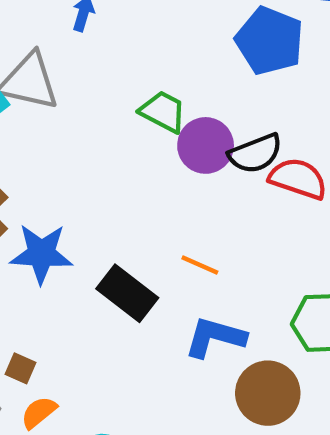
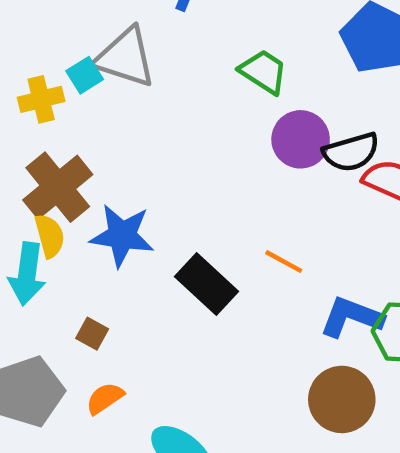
green trapezoid: (163, 112) -> (263, 72), moved
blue L-shape: (215, 337) -> (352, 317), moved
brown square: (21, 368) -> (92, 334), moved

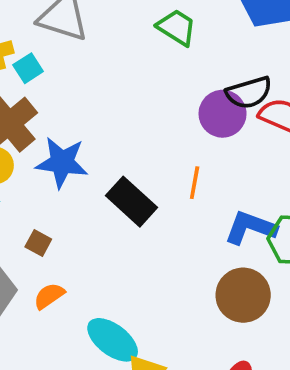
cyan square: (85, 75) -> (28, 68), moved
purple circle: (301, 139) -> (223, 114), moved
orange line: (284, 262) -> (195, 183), turned 72

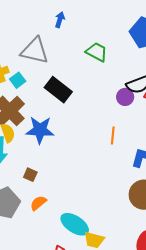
purple circle: (223, 114) -> (125, 97), size x0.7
black rectangle: (132, 202) -> (58, 90), moved

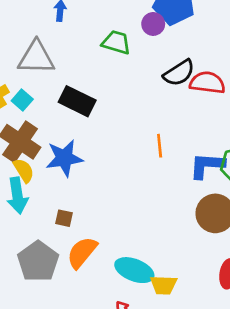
purple circle: (125, 97) -> (153, 24), moved
orange semicircle: (38, 203) -> (82, 252), size x1.5

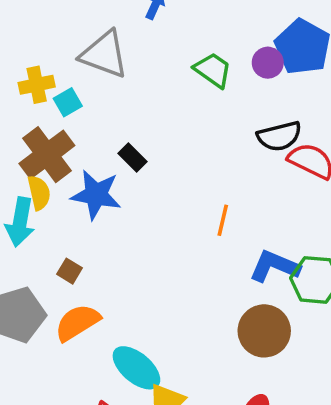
black rectangle: (77, 101) -> (132, 157), moved, size x0.6

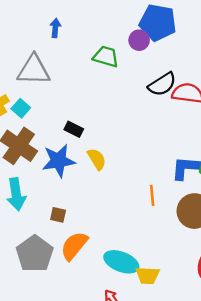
yellow semicircle: (39, 193) -> (97, 159), moved
orange line: (223, 220) -> (152, 195), moved

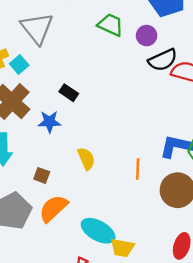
purple circle: (139, 40) -> (147, 36), moved
gray triangle: (34, 70) -> (37, 28), turned 42
yellow semicircle: (97, 159) -> (86, 159), moved
blue star: (59, 161) -> (49, 122), size x0.7

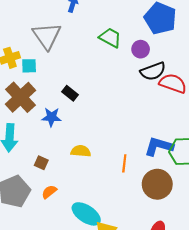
cyan square: (19, 65) -> (29, 66), turned 35
yellow semicircle: (86, 159) -> (81, 151), turned -66
orange semicircle: (53, 208) -> (49, 192), size x0.6

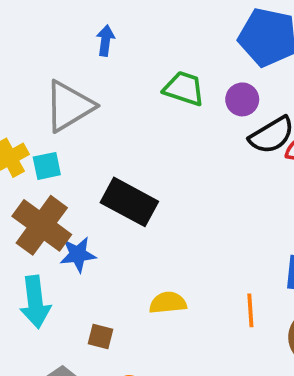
gray triangle: (47, 36) -> (69, 106), turned 44
black rectangle: (70, 93) -> (129, 202), size x1.8
blue star: (51, 117) -> (78, 254), moved

